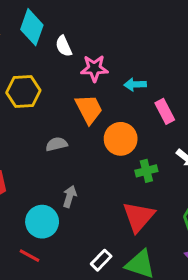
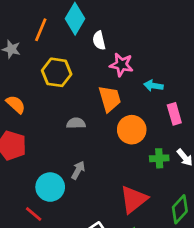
green cross: (146, 171) -> (159, 158), moved

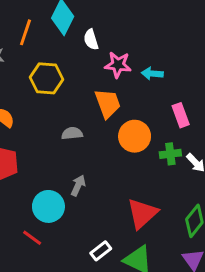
cyan arrow: (153, 86) -> (152, 74), moved
green cross: (159, 158) -> (170, 154), moved

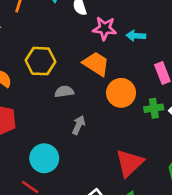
yellow hexagon: (46, 78) -> (41, 61), moved
orange trapezoid: (108, 103) -> (96, 64), turned -36
gray arrow: (78, 185) -> (79, 125), moved

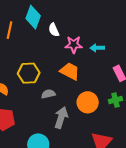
orange circle: (121, 93) -> (88, 102), moved
gray arrow: (79, 125) -> (61, 118), size x1.5

